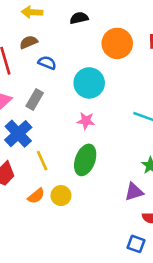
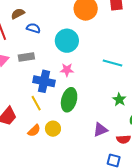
gray rectangle: (35, 99) -> (26, 57), turned 56
blue cross: (18, 134) -> (44, 81), moved, turned -30
purple triangle: (134, 192) -> (100, 130), moved

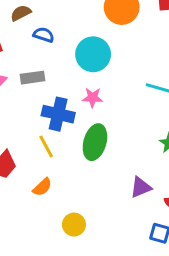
yellow circle: (53, 129) -> (74, 225), moved

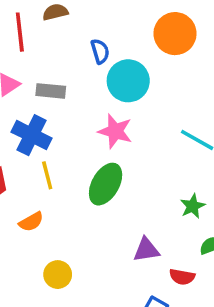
blue semicircle: (44, 35) -> (100, 51), moved, turned 42
pink star: (92, 98) -> (115, 131), size x1.4
blue cross: (58, 114) -> (32, 135), moved

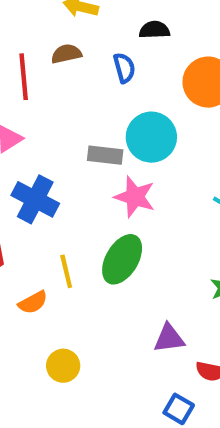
blue semicircle: (100, 51) -> (124, 68), moved
gray rectangle: (51, 91) -> (105, 155), moved
yellow line: (47, 175) -> (66, 271), moved

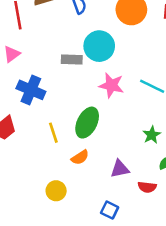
pink star: (135, 197) -> (111, 85), moved
orange semicircle: (33, 302) -> (80, 157), moved
blue square: (179, 409) -> (110, 210), moved

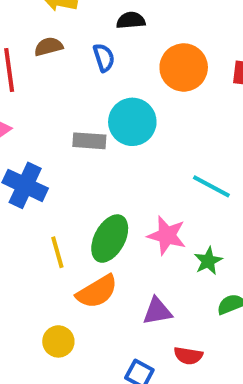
pink star: (111, 85) -> (167, 235), moved
orange semicircle: (80, 157) -> (97, 292), size x1.5
red semicircle: (147, 187) -> (188, 356), moved

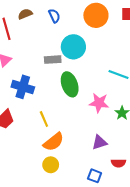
green ellipse: (110, 239) -> (70, 84), moved, turned -40
orange semicircle: (97, 292) -> (54, 142), moved

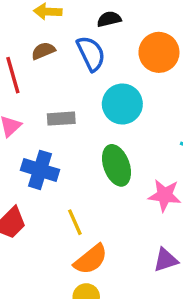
blue semicircle: (54, 16) -> (91, 53), size x1.5
gray rectangle: (53, 60) -> (61, 119), moved

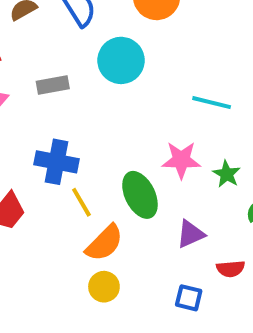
green ellipse: (116, 165) -> (140, 195), moved
blue cross: (40, 170) -> (56, 162), moved

